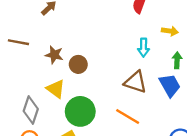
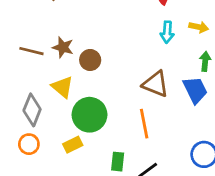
brown line: (18, 42) -> (31, 51), moved
cyan arrow: (144, 48) -> (167, 32), moved
orange line: (128, 117) -> (144, 124), turned 45

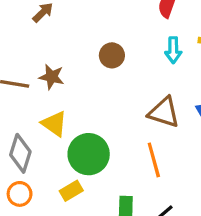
brown circle: (90, 60) -> (112, 55), moved

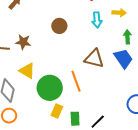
orange line: (154, 160) -> (76, 81), moved
yellow rectangle: (71, 191) -> (57, 111), moved, turned -32

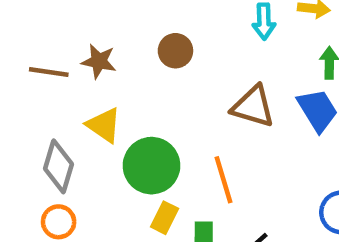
brown circle: (59, 26) -> (175, 51), moved
orange line: (76, 81) -> (224, 180), moved

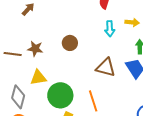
yellow triangle: (104, 125) -> (38, 78), turned -42

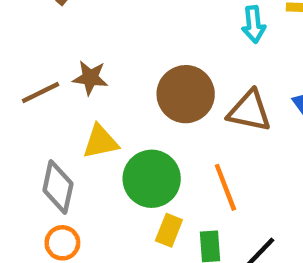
brown circle: (70, 43) -> (186, 94), moved, size x1.6
brown line: (13, 54) -> (41, 92), turned -30

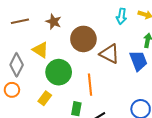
brown star: (90, 78) -> (54, 22), moved
yellow triangle: (100, 142) -> (40, 50), turned 30
yellow rectangle: (169, 230) -> (45, 98), moved

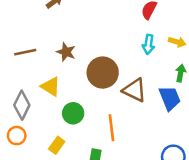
green circle: (59, 72) -> (73, 113), size x0.7

